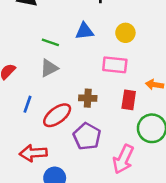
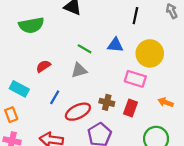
yellow circle: (125, 33) -> (150, 53), size x1.6
red rectangle: (129, 100) -> (130, 108), moved

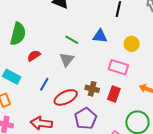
green semicircle: (31, 25) -> (18, 34), moved, turned -65
yellow circle: (150, 53) -> (132, 44), size x0.6
gray triangle: (79, 70) -> (67, 59), turned -35

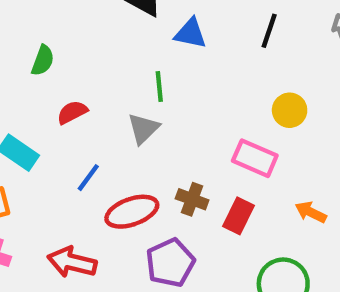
green semicircle: (18, 34) -> (43, 60), size x0.6
blue triangle: (100, 36) -> (190, 33), moved
green line: (72, 40) -> (159, 86), turned 48

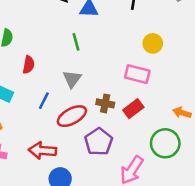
red semicircle: (72, 112) -> (29, 65), turned 138
gray triangle: (143, 129) -> (72, 79), moved
orange arrow: (311, 212) -> (182, 113), moved
red rectangle: (239, 216) -> (133, 109), turned 36

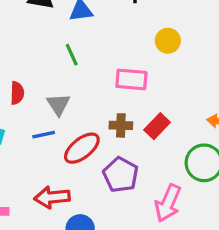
pink rectangle: (137, 74) -> (131, 79), moved
gray triangle: (72, 79) -> (58, 104), moved
blue line: (44, 101) -> (44, 135), turned 60

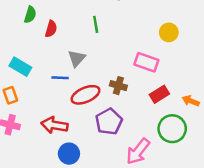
pink rectangle: (131, 79) -> (146, 62), moved
red semicircle: (17, 93) -> (51, 29), moved
red rectangle: (157, 126) -> (159, 94), moved

